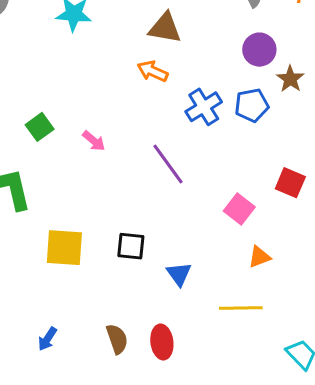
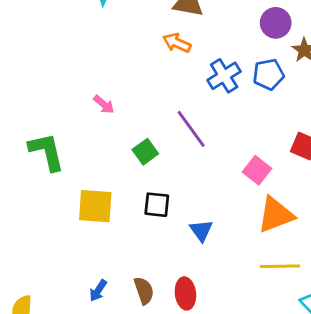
green square: (40, 127) -> (145, 152), moved
pink arrow: (94, 141) -> (104, 104), moved
orange triangle: (259, 257) -> (276, 215), size x1.8
yellow line: (241, 308) -> (280, 266), moved
blue arrow: (47, 339) -> (98, 291), moved

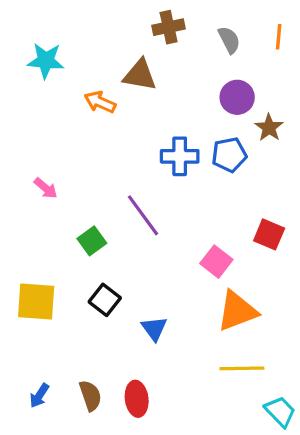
orange arrow: (177, 43) -> (100, 102), moved
blue cross: (224, 76) -> (180, 156), turned 32
black square: (157, 205) -> (105, 300), turned 32

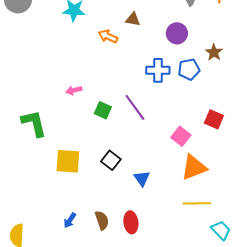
brown triangle: (140, 75) -> (133, 19), size x0.7
purple circle: (237, 97) -> (177, 33), moved
pink arrow: (46, 188) -> (74, 90), turned 126
green square: (92, 241) -> (103, 110), moved, turned -30

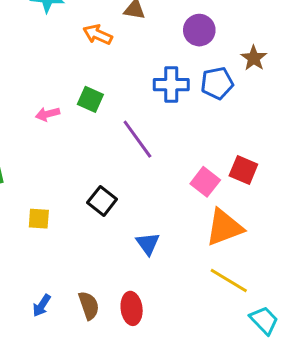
green square: (103, 110) -> (90, 99), moved
red square: (214, 119) -> (243, 170), moved
black square: (111, 160) -> (102, 201), moved
yellow square: (68, 161) -> (39, 219), size x0.6
yellow line: (197, 203) -> (229, 280), turned 32

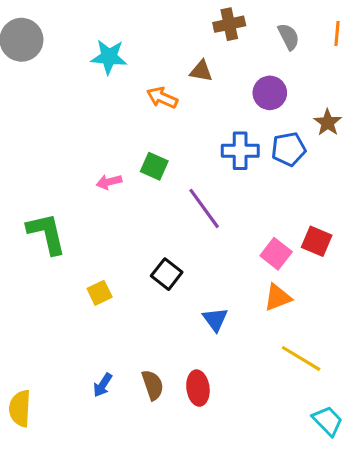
yellow square: (39, 219) -> (100, 293), turned -30
orange triangle: (224, 227) -> (278, 297), moved, size x0.7
cyan trapezoid: (264, 320) -> (328, 421), moved

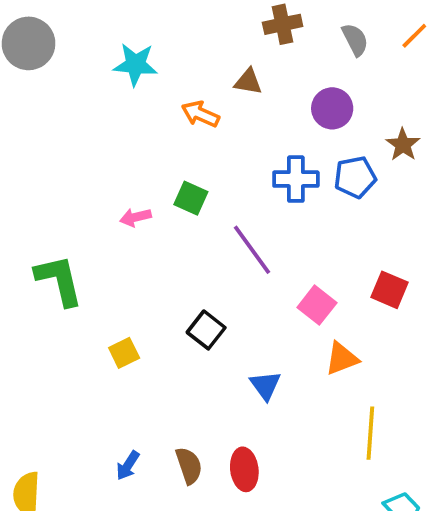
orange line: (337, 34) -> (414, 36), turned 40
pink square: (276, 254) -> (317, 305), moved
yellow line: (301, 358) -> (370, 433), turned 63

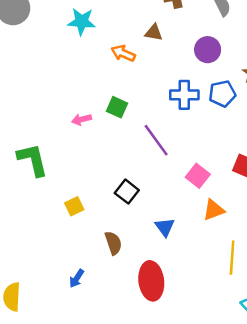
brown semicircle: (189, 466) -> (113, 243), moved
red ellipse: (244, 469) -> (151, 281), size x1.4

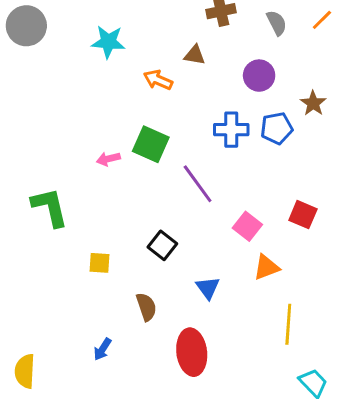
green square: (117, 107) -> (151, 144), size x1.4
yellow square: (74, 206) -> (100, 263), turned 30

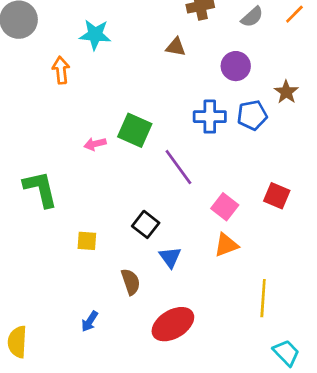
gray semicircle: (277, 23) -> (252, 17), turned 75
orange arrow: (158, 80) -> (61, 70), moved, turned 60
orange triangle: (266, 267) -> (226, 245), moved
blue triangle: (208, 288) -> (170, 257), moved
red ellipse: (192, 352) -> (173, 324), turned 66

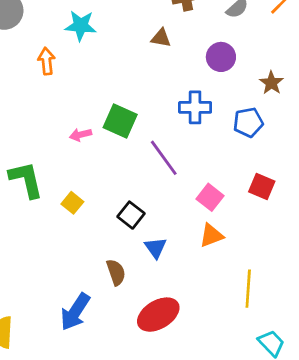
blue pentagon: (252, 115) -> (248, 122), moved
yellow square: (87, 241) -> (72, 203), moved, turned 35
blue arrow: (90, 321) -> (75, 312), size x1.8

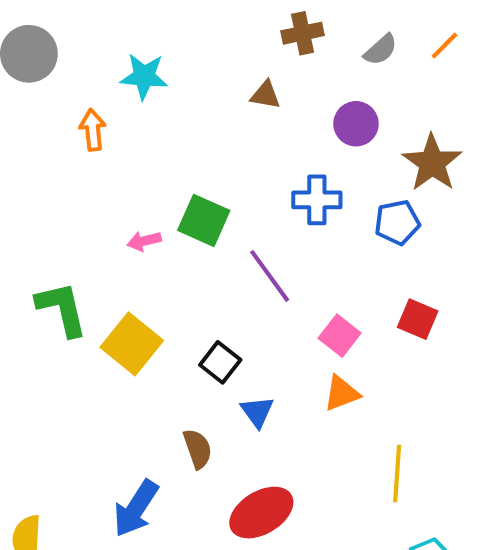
brown star: (271, 83) -> (432, 163), size x1.6
yellow square: (72, 203) -> (132, 344), size x1.8

